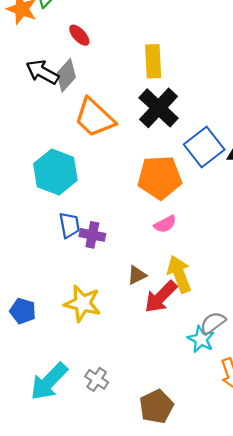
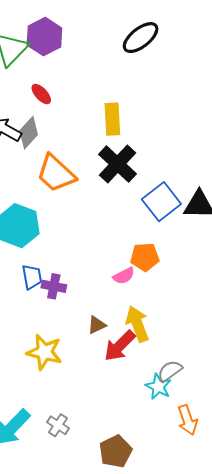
orange pentagon: (160, 177) -> (145, 257), moved, size x0.7

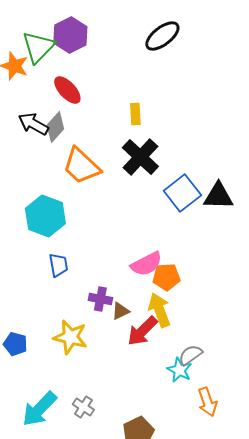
red ellipse: (41, 94) -> (67, 90), size x1.4
yellow rectangle: (112, 119) -> (135, 114), size x0.7
orange pentagon: (145, 257) -> (166, 277), moved
pink semicircle: (124, 276) -> (146, 264), size x1.5
purple cross: (54, 286) -> (100, 299), moved

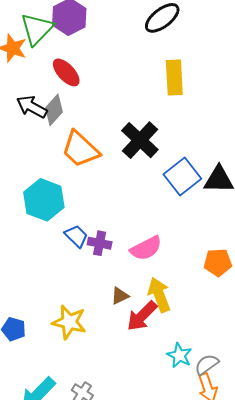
yellow rectangle: (135, 114) -> (174, 78), moved, size x1.6
blue trapezoid: (58, 265) -> (76, 236), moved, turned -35
orange pentagon: (166, 277) -> (218, 262), moved
purple cross: (100, 299) -> (100, 243), moved
gray semicircle: (190, 355) -> (207, 364), moved

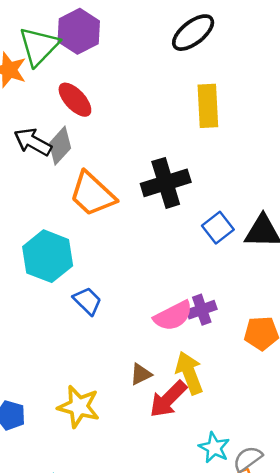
black cross: (140, 140) -> (166, 183), turned 30
blue square: (182, 177) -> (218, 228), size x0.7
purple cross: (100, 243) -> (202, 310), moved, turned -30

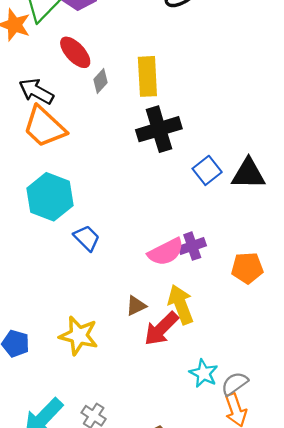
yellow rectangle: (208, 106) -> (147, 76), moved
gray diamond: (60, 146) -> (100, 81), moved, size x0.7
orange trapezoid: (92, 194) -> (44, 127), moved

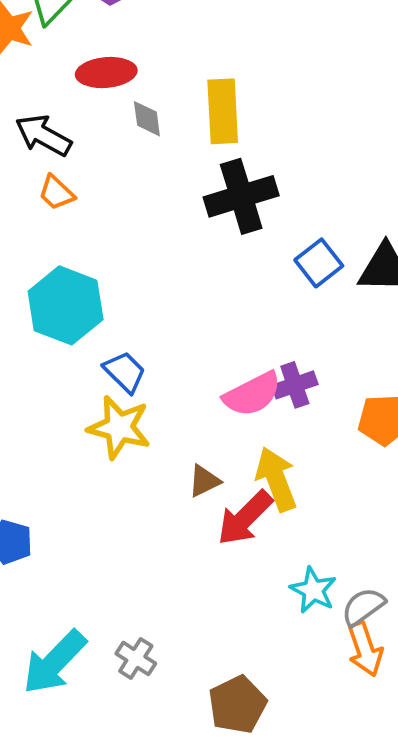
red ellipse: (75, 52) -> (106, 73), turned -52
gray diamond: (100, 81) -> (147, 119), turned -50
orange trapezoid: (44, 127) -> (56, 193), size x0.5
yellow star: (79, 336) -> (119, 427), moved

